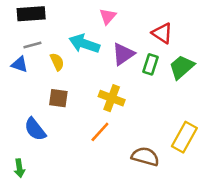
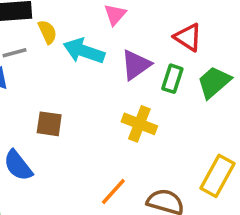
yellow semicircle: (57, 62) -> (47, 32), moved
yellow cross: (112, 98) -> (139, 124), moved
orange line: (100, 132) -> (113, 191), moved

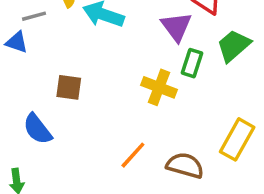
purple triangle: (136, 65) -> (176, 27), moved, turned -32
green rectangle: (172, 79) -> (192, 63), moved

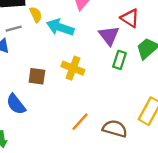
yellow cross: (159, 87) -> (73, 68), moved

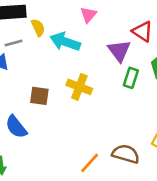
orange line: (80, 122) -> (90, 163), moved

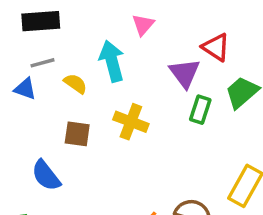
yellow semicircle: (38, 28) -> (75, 84), moved, turned -30
cyan arrow: (65, 42) -> (112, 61), turned 56

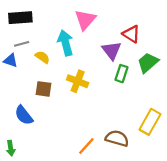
pink triangle: (143, 25) -> (85, 20), size x1.5

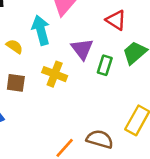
purple triangle: (112, 50) -> (82, 49), moved

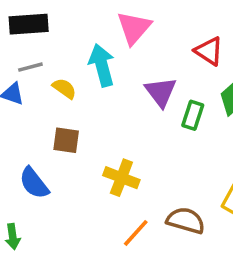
yellow cross: (55, 74) -> (121, 178), moved

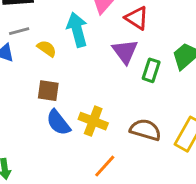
red triangle: (209, 51) -> (137, 18), moved
blue semicircle: (34, 183) -> (58, 123), moved
brown semicircle: (186, 220) -> (145, 130), moved

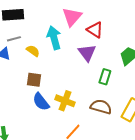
green rectangle: (151, 70) -> (105, 77), moved

